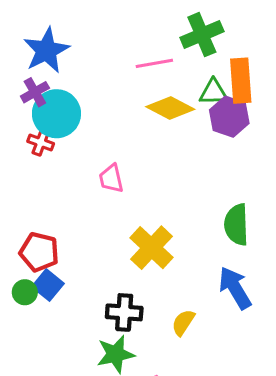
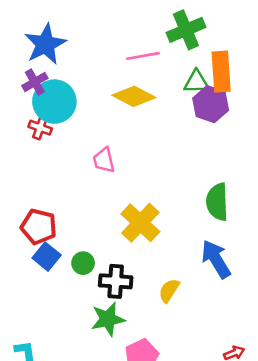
yellow diamond: (170, 108) -> (134, 96), moved
green circle: (25, 292) -> (83, 263), moved

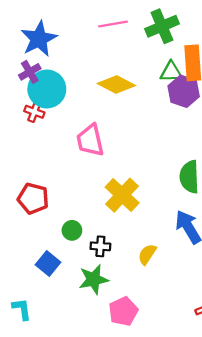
pink line: (143, 56) -> (113, 24), moved
pink trapezoid: (104, 160) -> (90, 140), size x1.4
blue square: (47, 257) -> (48, 263), moved
black cross: (116, 281) -> (100, 246), size x0.7

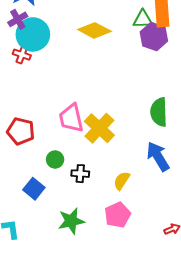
pink trapezoid: (90, 140) -> (71, 118), moved
green star: (94, 279) -> (71, 221), moved
pink pentagon: (123, 311) -> (118, 215), moved

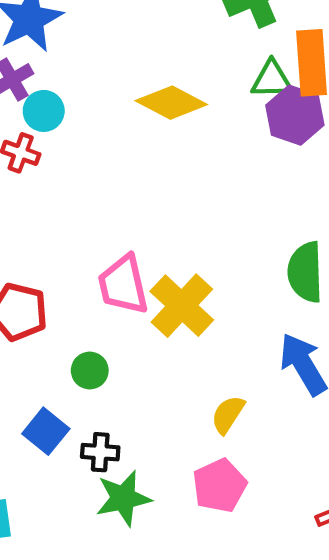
cyan circle: (33, 34) -> (44, 111), size x0.6
black cross: (80, 174) -> (100, 452), moved

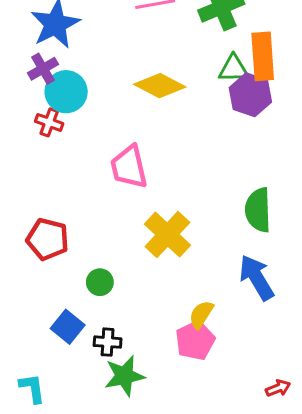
cyan circle: (44, 111) -> (66, 92), size x1.4
pink trapezoid: (123, 285) -> (129, 167), moved
pink pentagon: (220, 486) -> (195, 341), moved

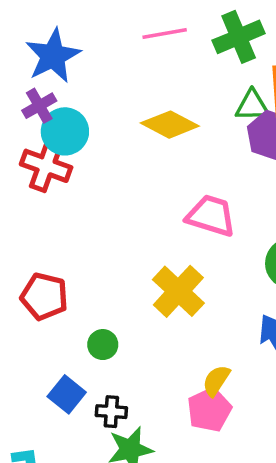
red cross: (49, 122) -> (46, 166), size x1.6
pink trapezoid: (129, 167) -> (211, 216), moved, turned 120

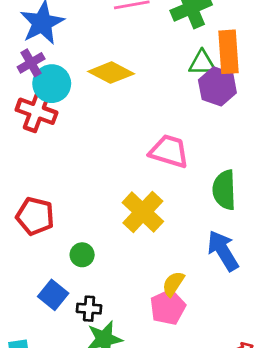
yellow diamond: (170, 125) -> (111, 73), moved

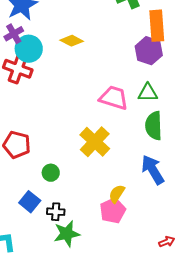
green triangle: (202, 63) -> (148, 93), moved
yellow diamond: (111, 73) -> (72, 41), size x0.7

